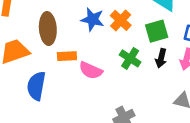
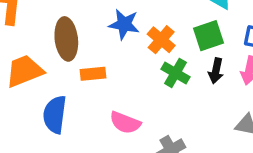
orange cross: (121, 20) -> (161, 40), moved
pink semicircle: (91, 70) -> (125, 123), moved

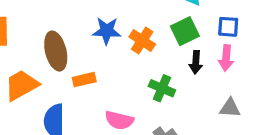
green cross: (176, 73) -> (162, 88), moved

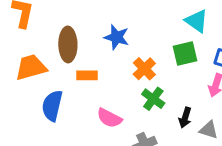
orange cross: (142, 40) -> (144, 69), moved
black arrow: (196, 62) -> (185, 118), moved

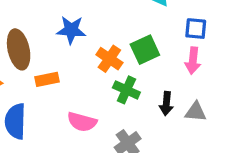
green square: (185, 53) -> (145, 50), moved

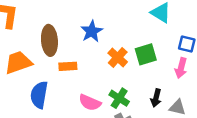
blue star: (71, 30) -> (92, 31), turned 30
green cross: (126, 90) -> (119, 98), moved

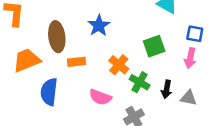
orange cross: (118, 57) -> (119, 65), moved
green cross: (119, 98) -> (140, 82), moved

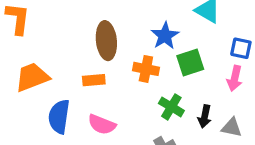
blue star: (99, 26) -> (165, 36), moved
brown ellipse: (57, 37) -> (106, 41), moved
orange cross: (119, 65) -> (146, 69), moved, turned -30
pink semicircle: (100, 97) -> (102, 124), moved

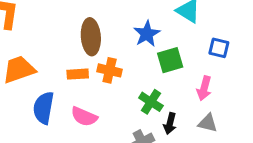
orange cross: (146, 69) -> (110, 70), moved
pink arrow: (235, 78) -> (204, 88), moved
black arrow: (205, 116) -> (170, 123), moved

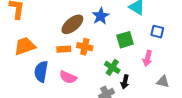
blue star: (147, 34) -> (101, 16), moved
brown ellipse: (91, 37) -> (72, 24), turned 55
gray triangle: (208, 123) -> (163, 82), moved

